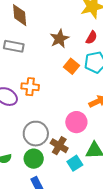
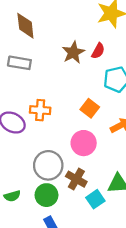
red semicircle: (91, 38) -> (98, 51), moved
orange square: (71, 66) -> (90, 108), moved
pink circle: (76, 122) -> (84, 143), moved

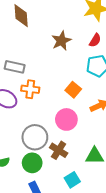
red semicircle: (98, 51) -> (95, 40), moved
gray rectangle: (19, 63) -> (15, 67), moved
cyan square: (95, 199) -> (72, 180), moved

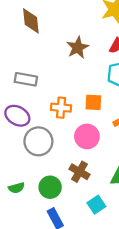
orange cross: (30, 89) -> (61, 108), moved
orange square: (73, 90) -> (93, 102), turned -35
gray circle: (35, 137) -> (38, 141), moved

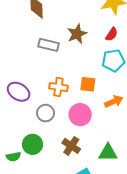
gray rectangle: (26, 79) -> (49, 45), moved
gray circle: (38, 141) -> (46, 113), moved, size x0.7
green circle: (50, 187) -> (32, 144), moved

